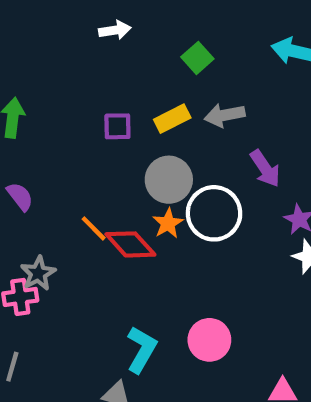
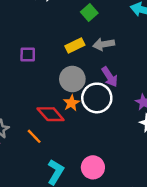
purple square: (117, 126) -> (28, 54), moved
purple arrow: (265, 168) -> (110, 77), moved
orange line: (94, 228) -> (34, 136), moved

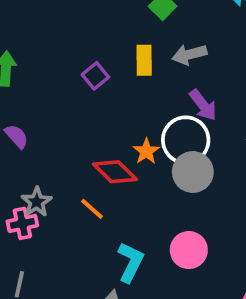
yellow rectangle: (75, 46) -> (144, 60), turned -60
purple square: (28, 54) -> (95, 76), moved, turned -35
gray circle: (72, 79) -> (193, 172), moved

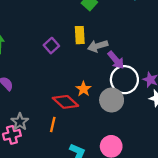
gray arrow: (189, 54) -> (98, 46), moved
white circle: (186, 140) -> (124, 80), moved
orange line: (92, 209) -> (53, 124), turned 64

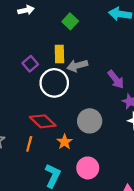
purple arrow: (116, 60) -> (116, 79), moved
white circle: (124, 80) -> (54, 83), moved
orange star: (83, 89) -> (65, 142), moved

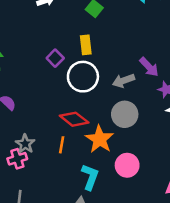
gray arrow: (77, 66) -> (124, 81), moved
orange star: (65, 142) -> (100, 139), size x1.6

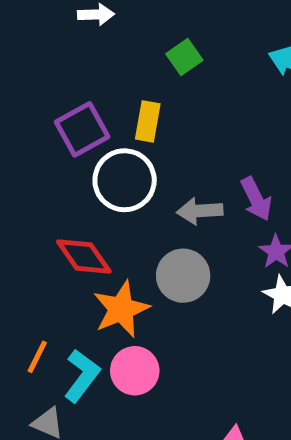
purple square: (55, 58) -> (82, 129), size x1.5
orange line: (62, 145) -> (37, 357), moved
pink circle: (127, 165) -> (135, 371), moved

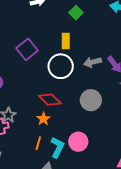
purple square: (82, 129) -> (27, 49), moved
gray arrow: (200, 211) -> (93, 62), moved
orange star: (121, 309) -> (43, 119), moved, size x0.6

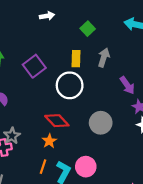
gray arrow: (93, 62) -> (104, 58), moved, turned 120

